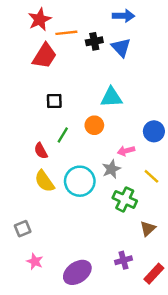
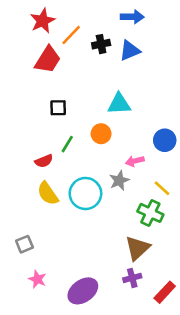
orange line: (66, 33) -> (71, 35), turned -40
blue triangle: (121, 47) -> (130, 51), turned 50
red semicircle: (41, 151) -> (44, 161), turned -84
green cross: (125, 199) -> (150, 213), moved
brown triangle: (148, 229) -> (137, 248), moved, size x1.5

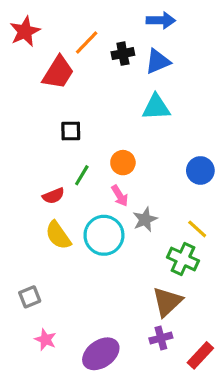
red star: (43, 21) -> (25, 31), moved
cyan triangle: (119, 104) -> (156, 107), moved
pink arrow: (135, 161) -> (120, 196), moved, turned -108

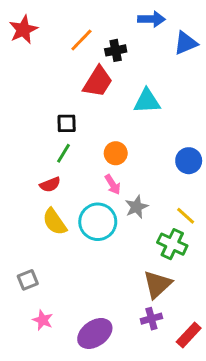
blue triangle: (158, 61) -> (186, 43), moved
red trapezoid: (58, 72) -> (98, 82), moved
green line: (82, 175) -> (64, 153), moved

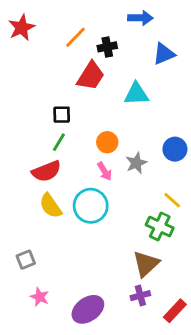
blue triangle: (186, 43) -> (164, 54), moved
red semicircle: (50, 185) -> (46, 171), size x1.5
gray star: (137, 207) -> (136, 163), moved

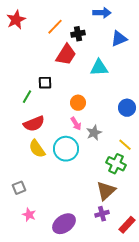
green line: (59, 142) -> (27, 97), moved
gray star: (136, 163) -> (94, 133), moved

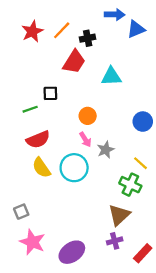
red star: (16, 20) -> (32, 31), moved
blue triangle: (119, 39) -> (136, 29), moved
green line: (27, 97) -> (30, 109), turned 40
pink star: (29, 215) -> (32, 242), size x1.6

